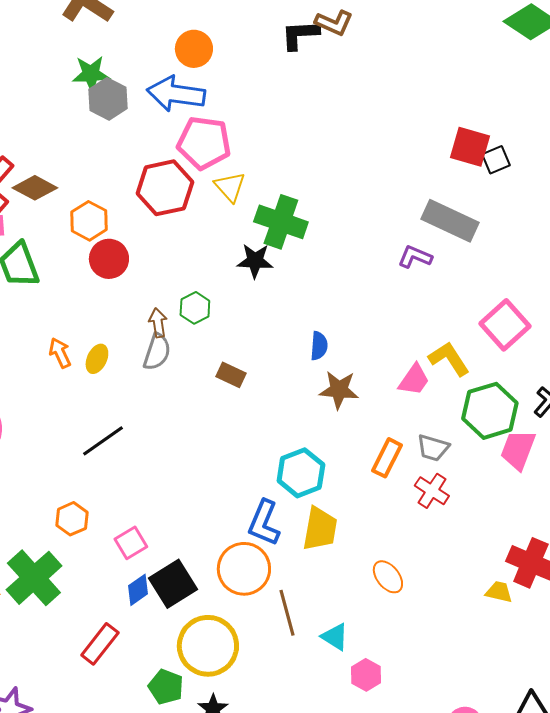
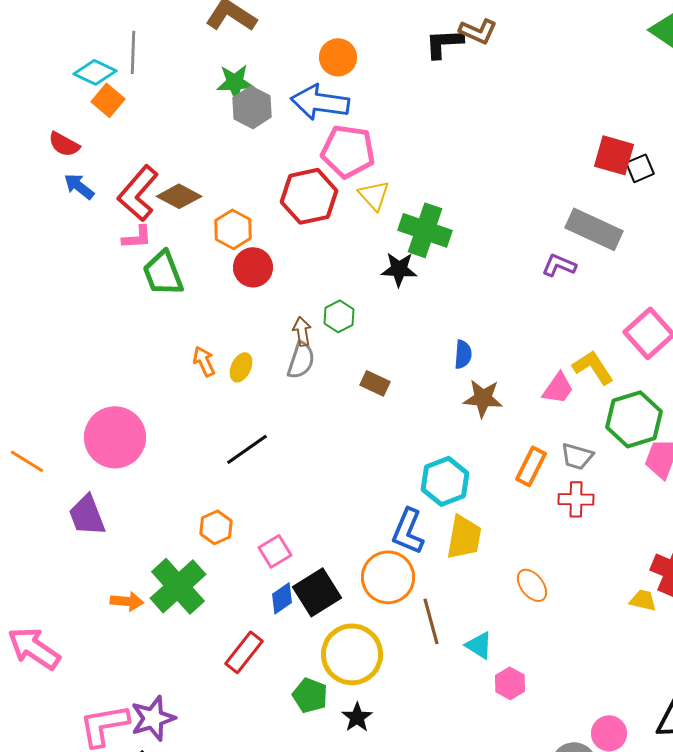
red cross: (432, 491) -> (576, 499), turned -32

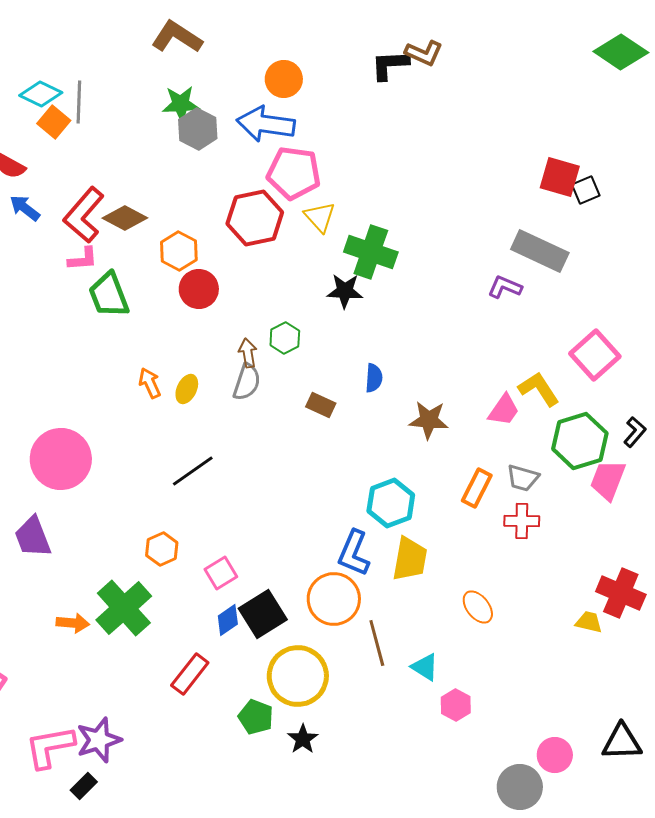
gray line: (133, 52) -> (79, 102), moved
blue semicircle: (463, 354) -> (374, 378), moved

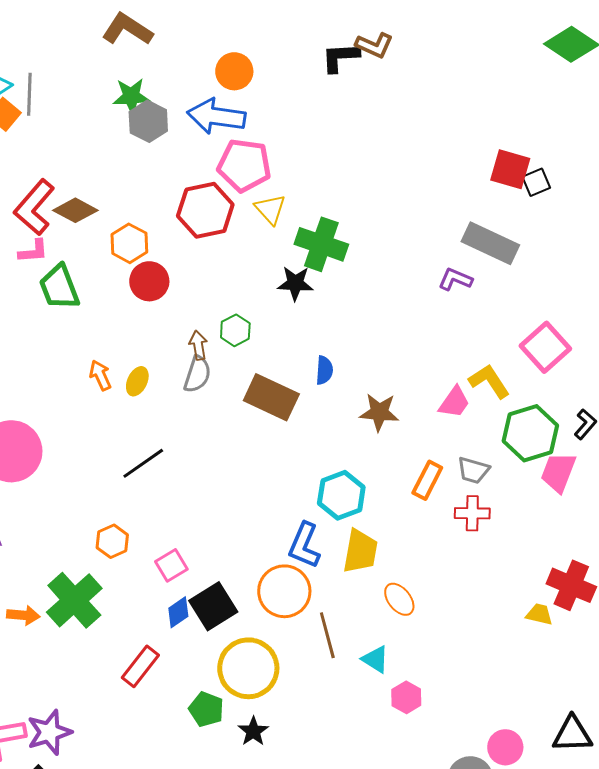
brown rectangle: (321, 405) -> (271, 397), size x1.8
orange ellipse: (478, 607) -> (399, 599), moved

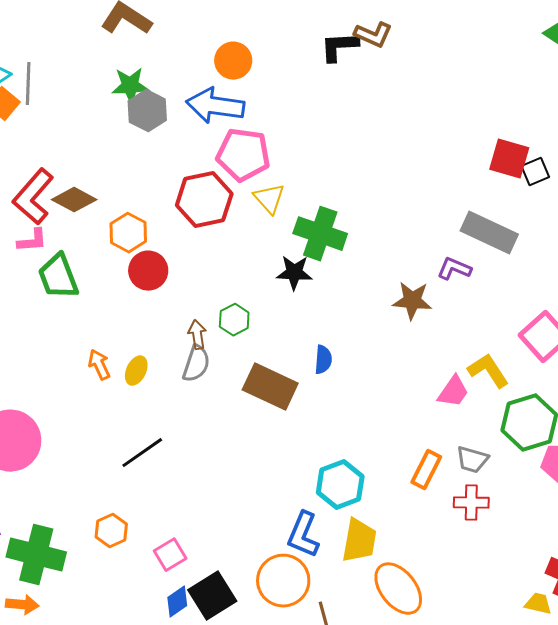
brown star: (379, 412) -> (412, 301), moved
orange ellipse: (399, 599) -> (398, 589), size x1.6
green cross: (74, 600) -> (36, 555), moved, turned -34

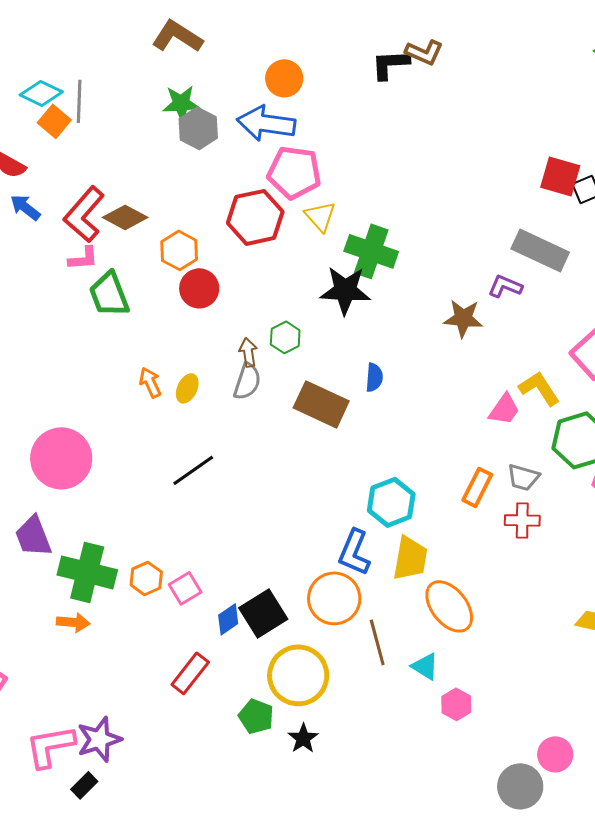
black star: (294, 273) -> (345, 290), size x1.4
orange hexagon: (111, 531) -> (146, 578), moved
pink square: (170, 555) -> (185, 588), moved

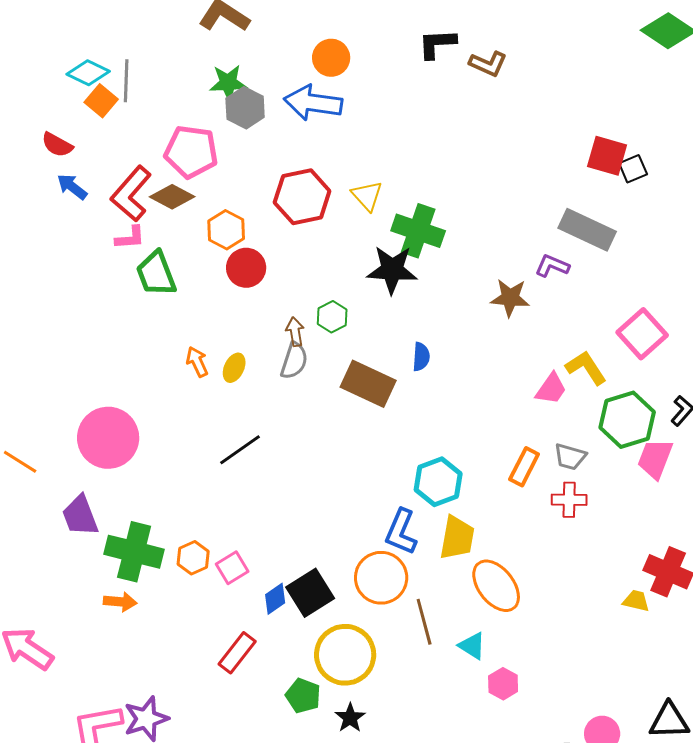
brown L-shape: (424, 52) -> (488, 64), moved
pink pentagon: (294, 172) -> (191, 152), moved

